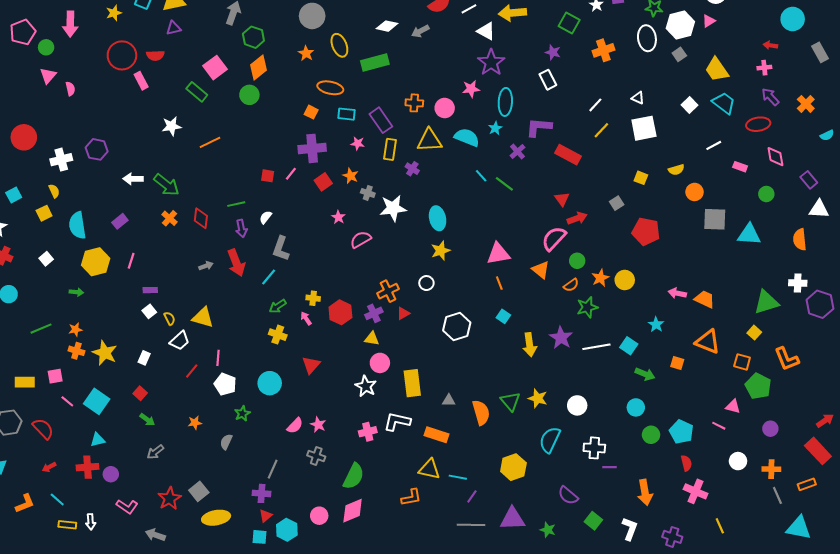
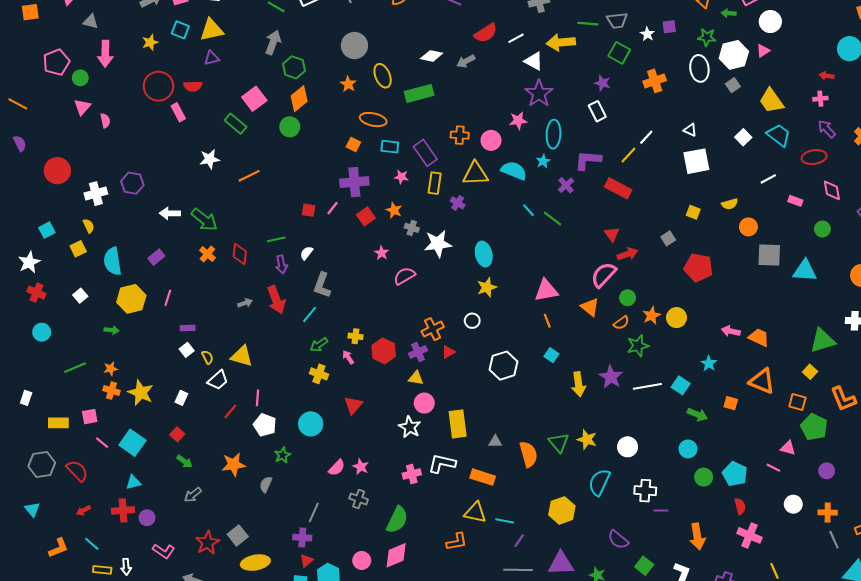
yellow line: (601, 130) -> (629, 155), moved
orange star: (195, 423) -> (233, 465), size x1.6

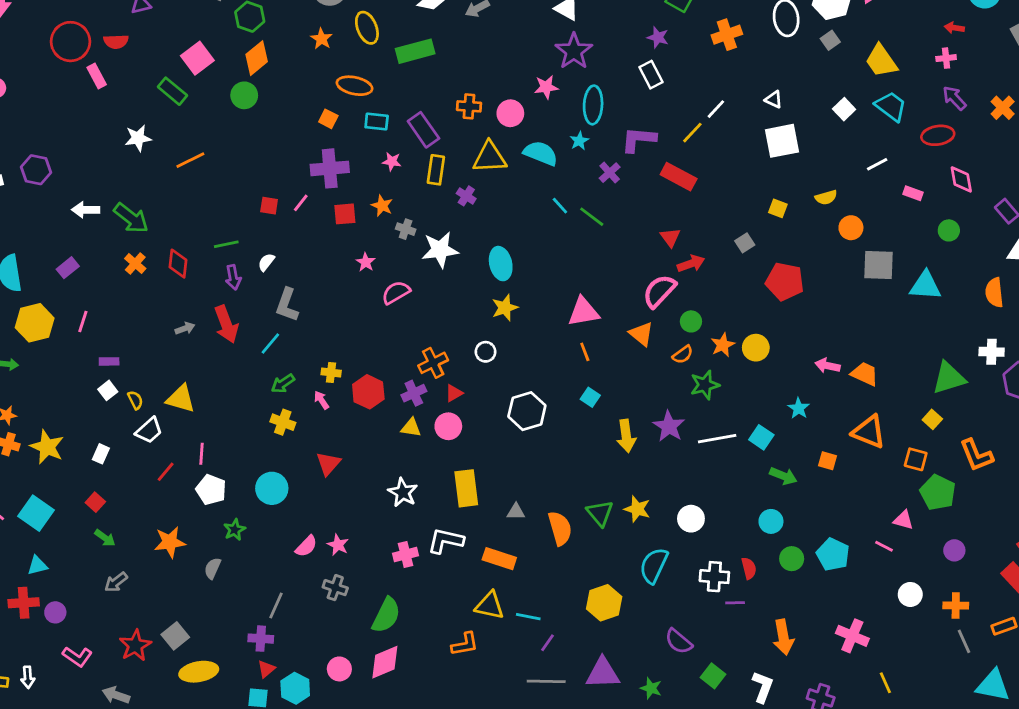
red square: (366, 216) -> (345, 214), turned 30
pink circle: (424, 403) -> (448, 426), moved
red semicircle: (740, 506) -> (749, 568), moved

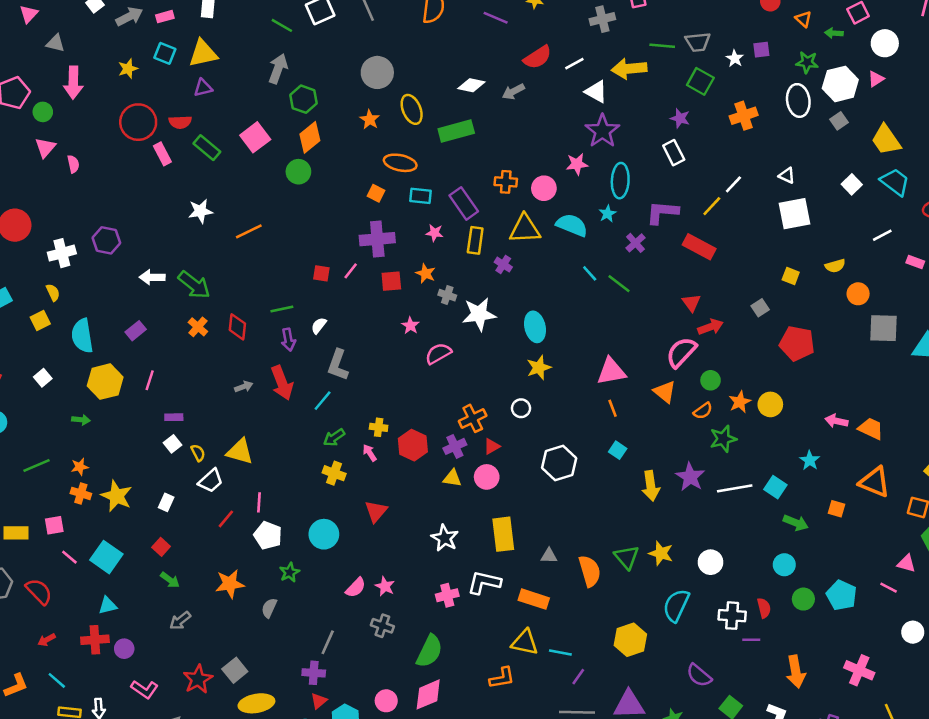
green rectangle: (173, 91) -> (207, 148), moved

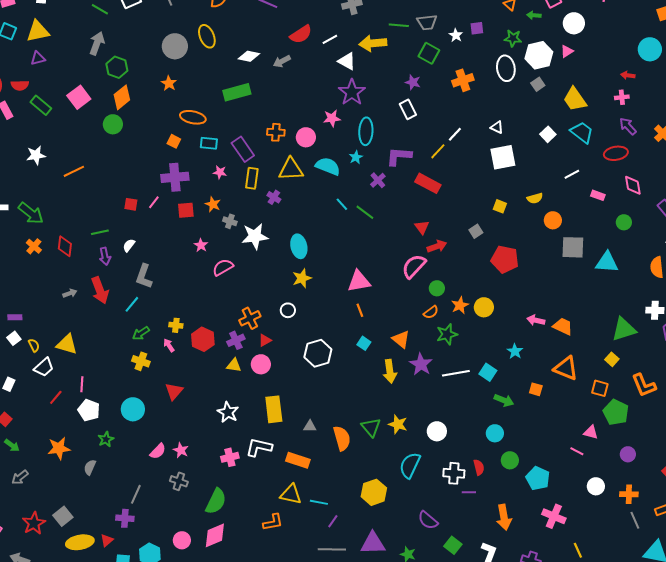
yellow ellipse: (412, 109) -> (207, 36), moved
orange triangle: (665, 392) -> (401, 339), moved
cyan pentagon: (842, 595) -> (538, 478), moved
red triangle: (319, 701) -> (107, 540), moved

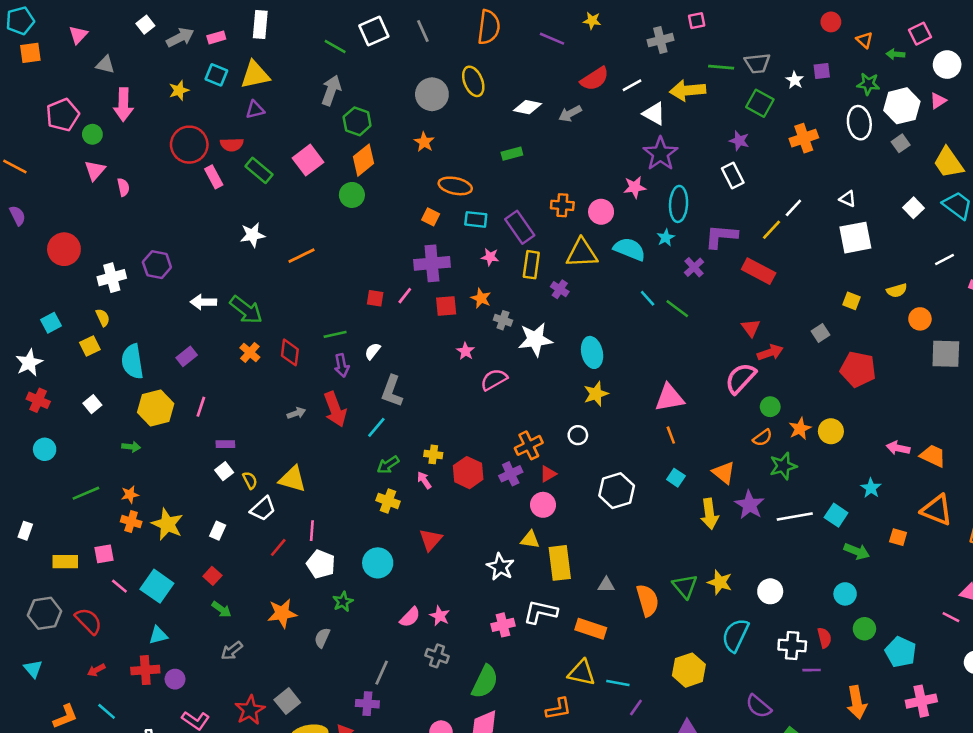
green rectangle: (237, 92) -> (512, 154), size x0.6
yellow triangle: (234, 365) -> (530, 540), moved
pink cross: (554, 516) -> (921, 701), turned -35

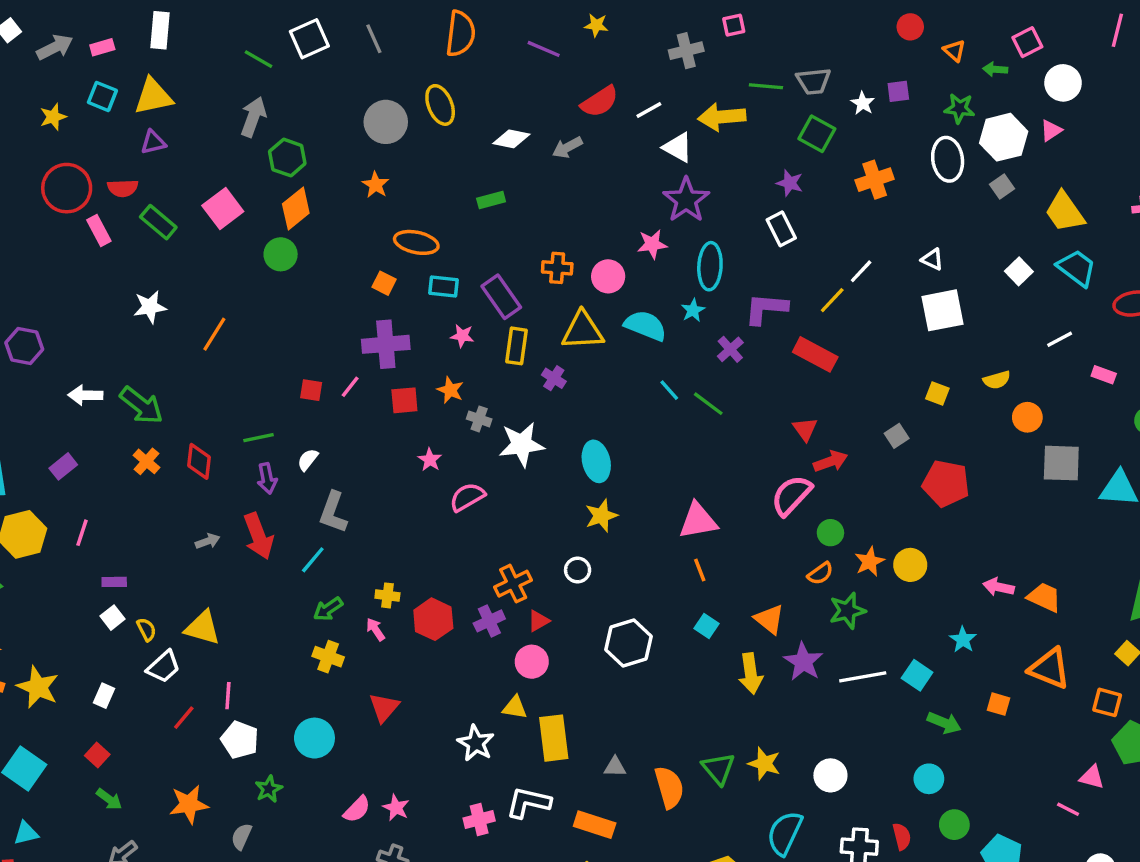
orange line: (302, 256) -> (214, 334), turned -32

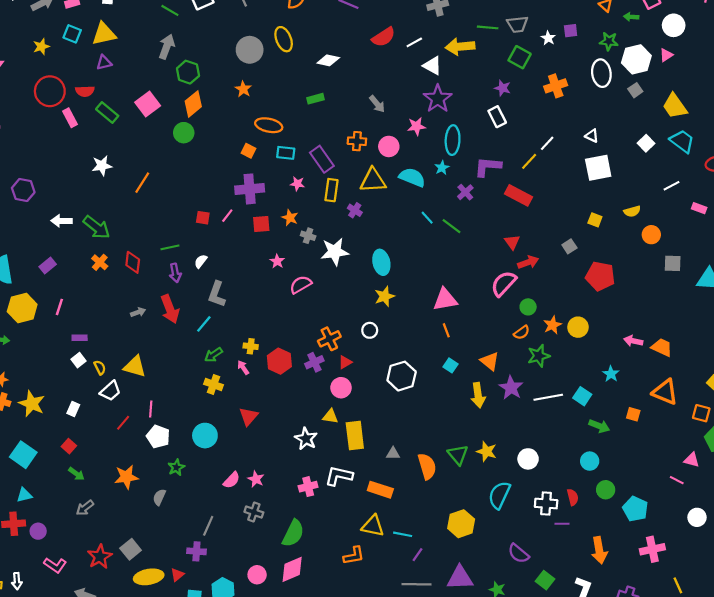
gray arrow: (567, 147) -> (377, 104), moved, turned -102
gray square: (1061, 463) -> (673, 263), size x0.7

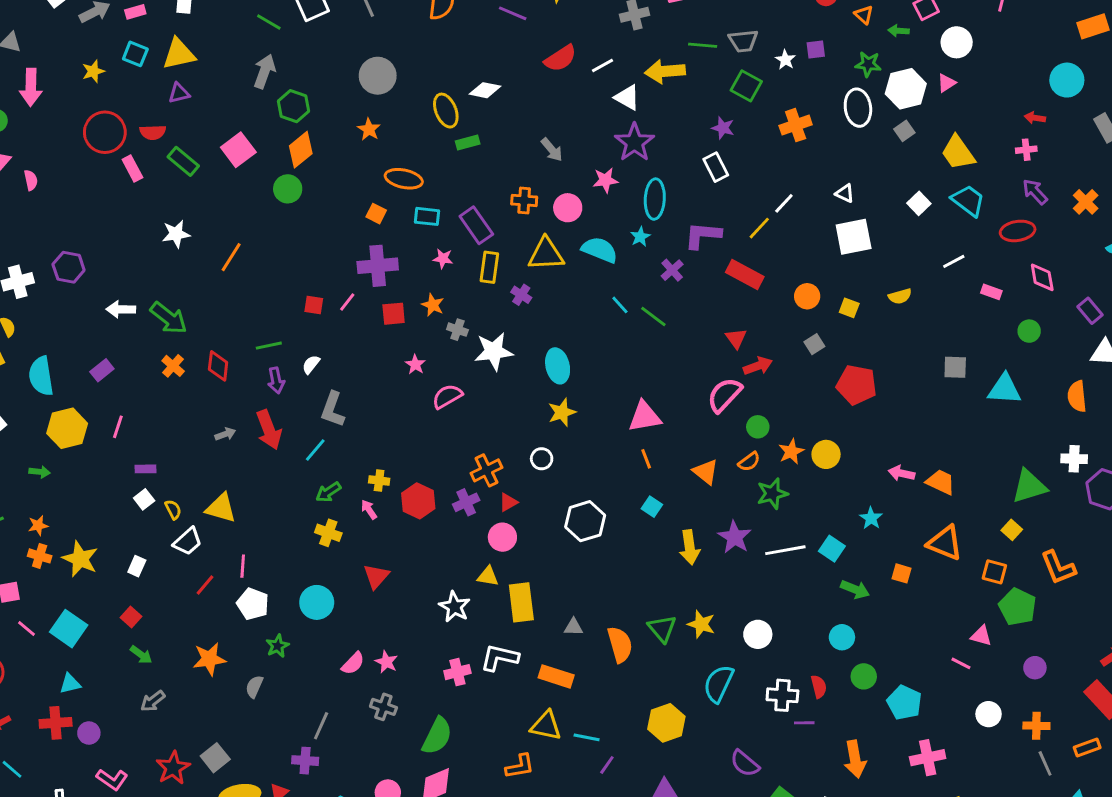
yellow ellipse: (284, 39) -> (446, 111), moved
orange circle: (651, 235) -> (807, 296), moved
orange triangle: (490, 361) -> (706, 472), moved

